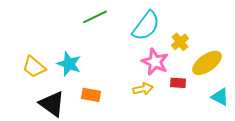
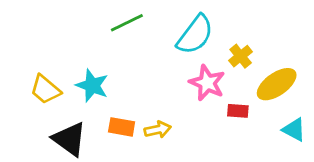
yellow arrow: (143, 89) -> (158, 130), moved

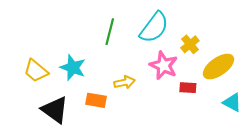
green line: (127, 23) -> (110, 32), moved, turned -50
yellow arrow: (158, 130) -> (125, 82), moved

